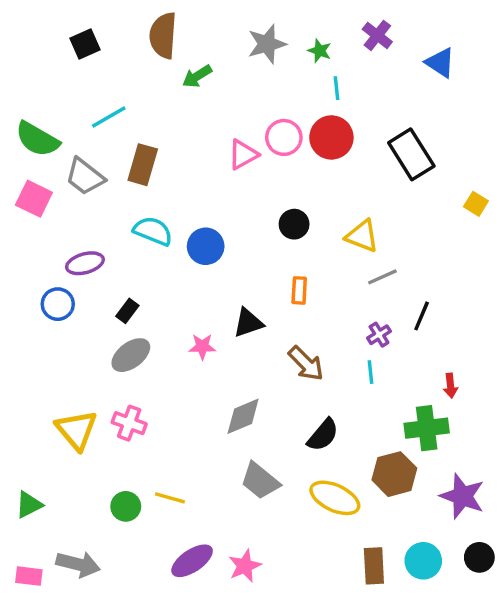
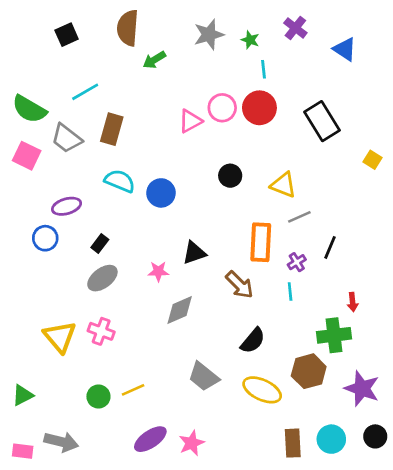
orange rectangle: (299, 290) -> (261, 242), moved, size x1.8
gray diamond: (243, 416) -> (180, 310), moved
yellow line: (170, 498) -> (133, 390), turned -40

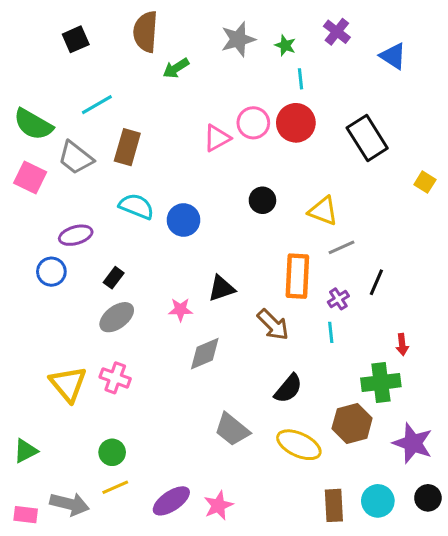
yellow line: (133, 390) -> (115, 487), moved

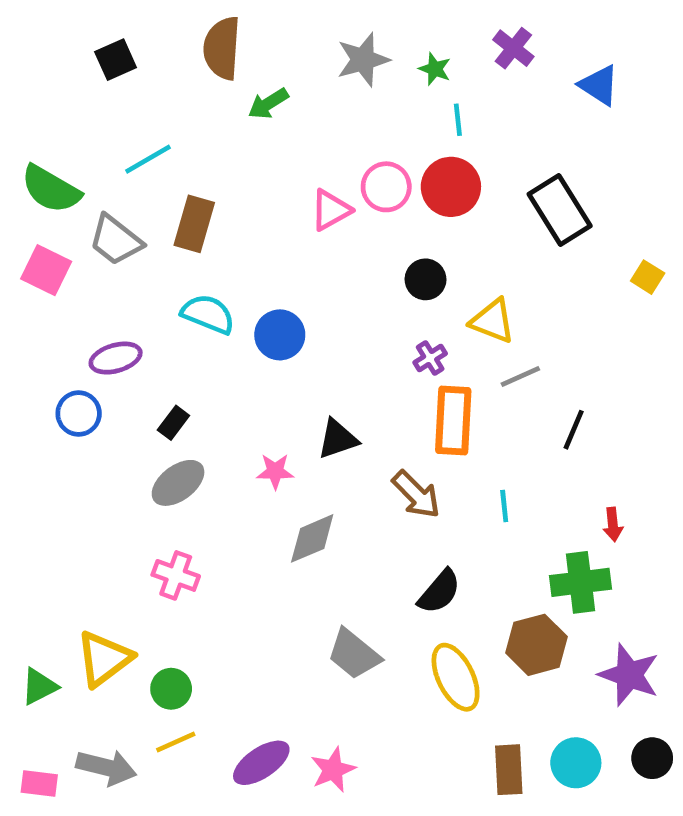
black circle: (262, 200) -> (426, 279), moved
purple cross: (338, 299) -> (430, 358), moved
yellow triangle: (68, 384) -> (104, 659), moved, turned 33
yellow ellipse: (299, 445) -> (456, 677), turned 39

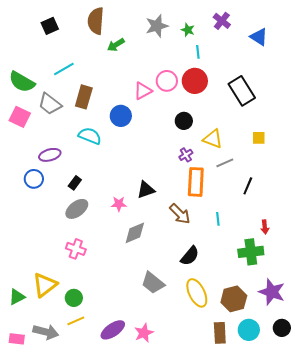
yellow square: (648, 277) -> (259, 138), moved, turned -32
blue circle: (280, 335) -> (121, 116), moved
brown hexagon: (537, 645) -> (234, 299), moved

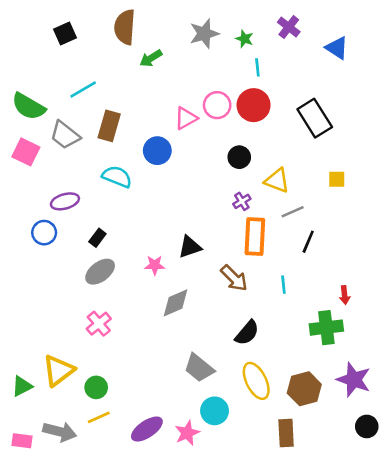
black line: (248, 186) -> (308, 242), moved
pink cross: (76, 249) -> (99, 324), turned 30
cyan circle: (249, 330) -> (215, 411), moved

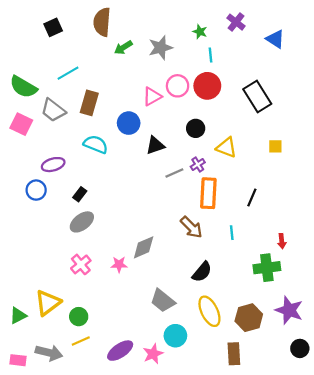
gray star: (204, 34) -> (161, 48), moved
gray line: (293, 212) -> (174, 173), moved
black triangle: (190, 247) -> (155, 145), moved
pink star: (155, 265) -> (119, 264), moved

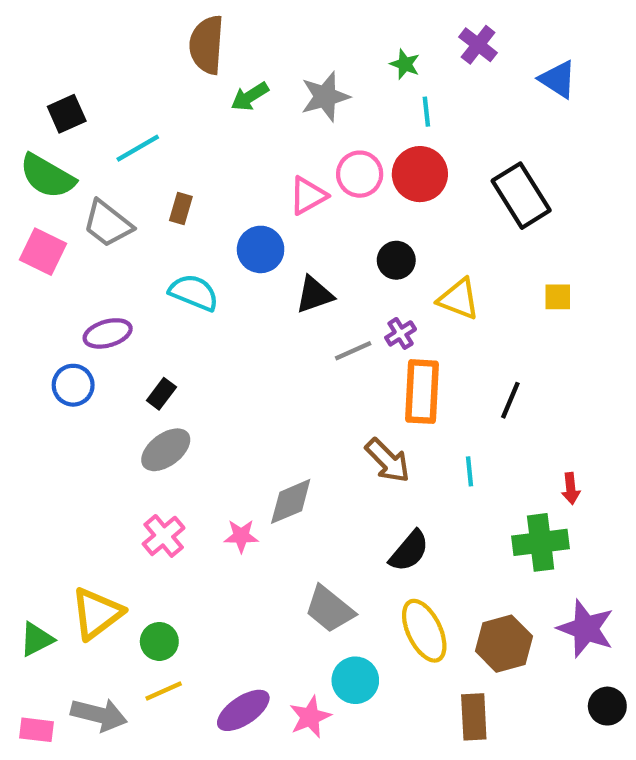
black square: (53, 27) -> (67, 114), moved
brown rectangle: (89, 103) -> (181, 209), size x0.6

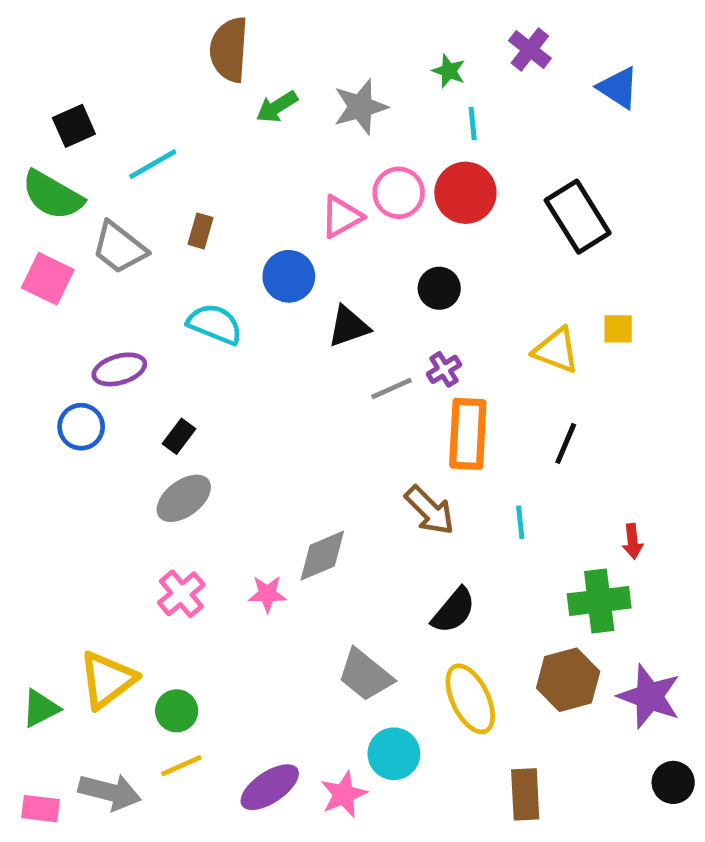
yellow triangle: (459, 299) -> (556, 350), moved
brown hexagon: (504, 644) -> (568, 680), moved

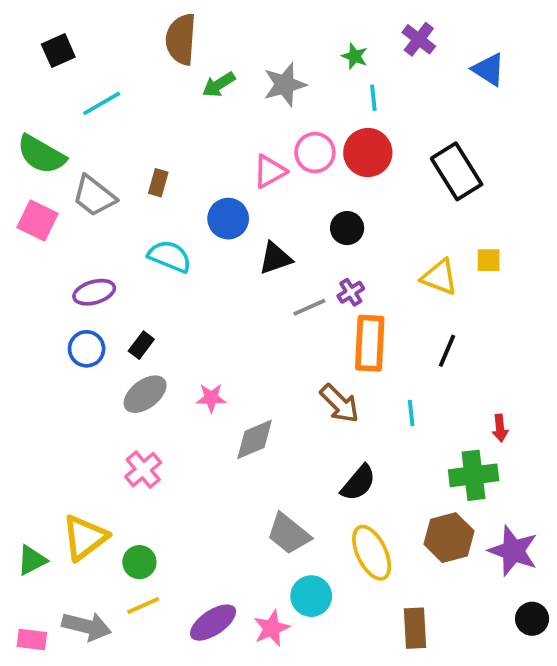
black square: (74, 126) -> (58, 51), moved
cyan line: (153, 164) -> (102, 103), moved
blue circle: (81, 427) -> (87, 349), moved
pink star: (267, 594) -> (211, 398), moved

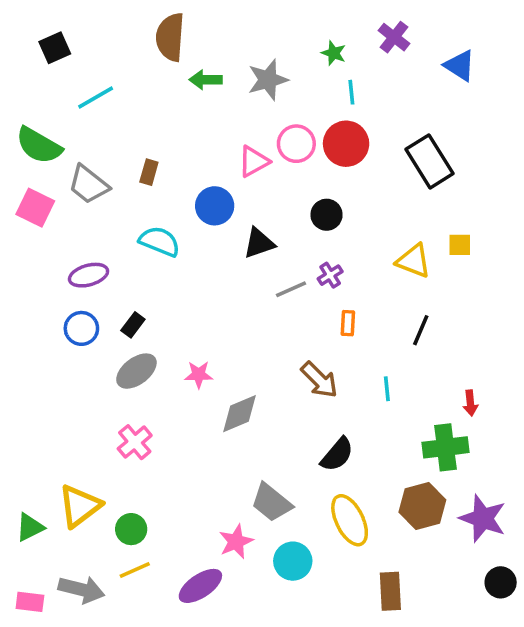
green arrow: (219, 85) -> (206, 80), turned 32
orange rectangle: (370, 343) -> (348, 323), size x0.5
pink star: (272, 628) -> (236, 542), moved

